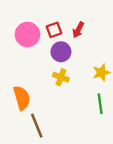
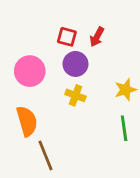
red square: (54, 30) -> (67, 37), turned 35
pink circle: (27, 34) -> (30, 71), moved

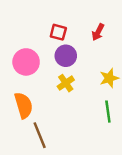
red arrow: (97, 37) -> (98, 32), moved
yellow cross: (75, 95) -> (66, 83), turned 35

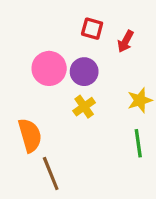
red square: (58, 32) -> (92, 29), moved
pink circle: (26, 62) -> (49, 68), moved

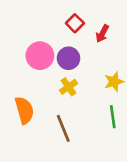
red square: (92, 29) -> (75, 23), turned 30
brown line: (51, 174) -> (63, 128), moved

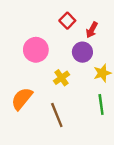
purple circle: (68, 58) -> (82, 52), moved
orange semicircle: (24, 110) -> (22, 99), turned -125

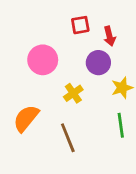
red square: (67, 21) -> (80, 25), turned 35
red arrow: (92, 30) -> (110, 36), turned -42

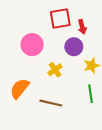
red square: (80, 25) -> (60, 19), size x1.5
brown line: (68, 138) -> (51, 103), turned -55

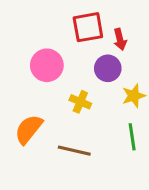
yellow cross: (55, 70) -> (80, 102), turned -32

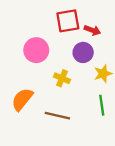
red arrow: (120, 39) -> (92, 30), turned -56

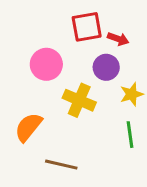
yellow cross: (62, 78) -> (79, 100), size x1.5
brown line: (57, 116) -> (61, 165), moved

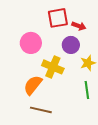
orange semicircle: (28, 127) -> (33, 85), moved

